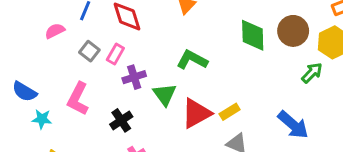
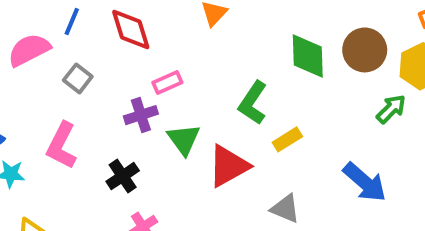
pink semicircle: (55, 31) -> (29, 50), size x1.5
pink rectangle: (115, 54) -> (167, 82), moved, turned 36
green L-shape: (192, 60) -> (253, 103), moved, turned -84
yellow rectangle: (230, 112) -> (287, 139), moved

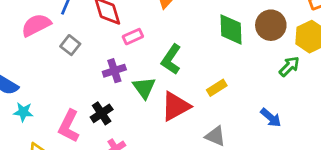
pink rectangle: (167, 82) -> (133, 37), moved
green L-shape: (253, 103) -> (171, 59), moved
pink L-shape: (62, 146) -> (69, 126), moved
blue arrow: (365, 182) -> (271, 118), size x0.7

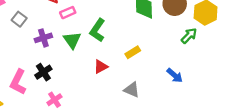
purple cross: (114, 71) -> (43, 38), moved
green triangle: (144, 88) -> (72, 40), moved
red triangle: (176, 106) -> (101, 67), size x0.6

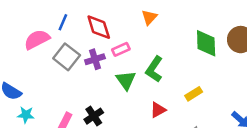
gray square: (19, 19) -> (67, 57), size x1.5
purple cross: (43, 38) -> (95, 59), moved

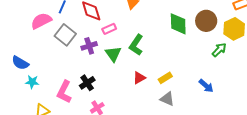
purple cross: (95, 59) -> (89, 46), moved
yellow rectangle: (194, 94) -> (165, 78), moved

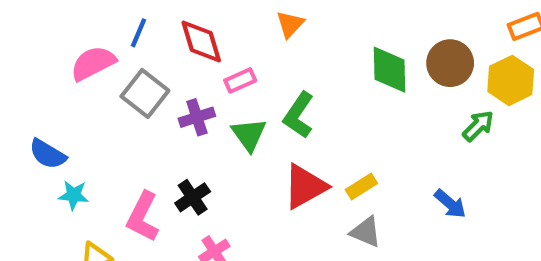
red triangle: (139, 78) -> (305, 186), size x1.6

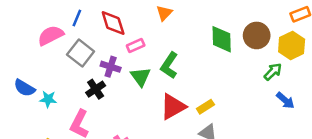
purple cross: (197, 117) -> (111, 67), turned 36
cyan star: (74, 195) -> (48, 99), moved
black cross: (193, 197) -> (96, 89), moved
blue arrow: (450, 204) -> (285, 100), moved

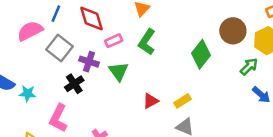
green diamond: (222, 39) -> (201, 54), moved, turned 40
green L-shape: (169, 65) -> (147, 42), moved
red triangle: (173, 107) -> (151, 101), size x0.6

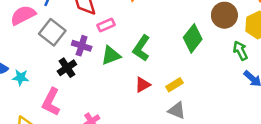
green L-shape: (147, 42) -> (141, 48), moved
green arrow: (249, 66) -> (240, 51), turned -72
green triangle: (119, 71) -> (111, 55), turned 45

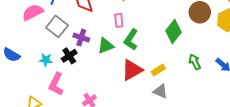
pink rectangle: (106, 25) -> (119, 20), moved, turned -72
green arrow: (240, 51) -> (195, 62), moved
cyan star: (21, 77) -> (46, 60), moved
red triangle: (143, 85) -> (132, 70), size x1.6

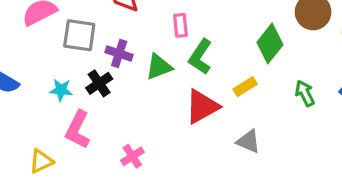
gray square: (57, 26) -> (79, 35), turned -30
yellow rectangle: (158, 70) -> (245, 87), moved

